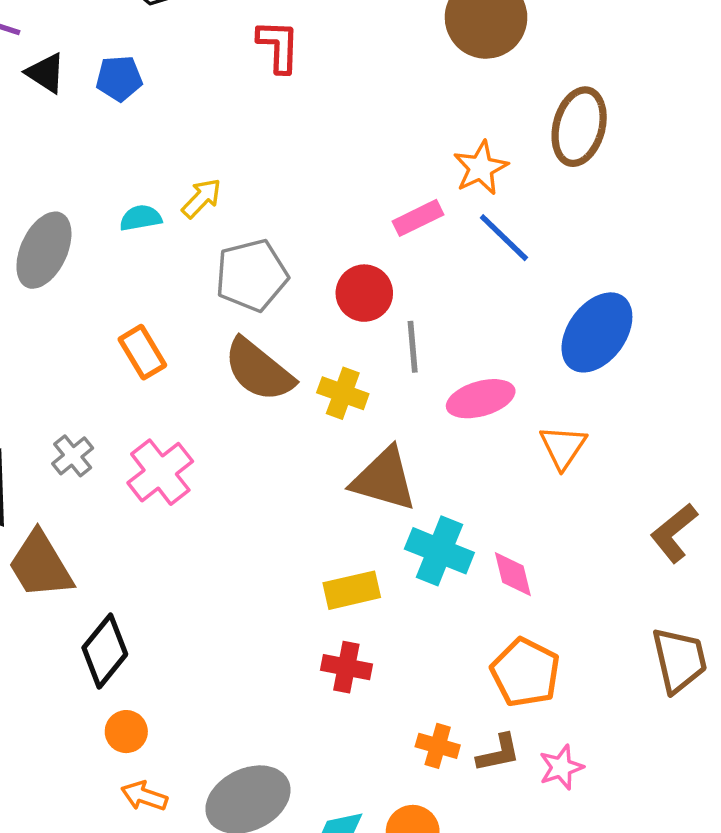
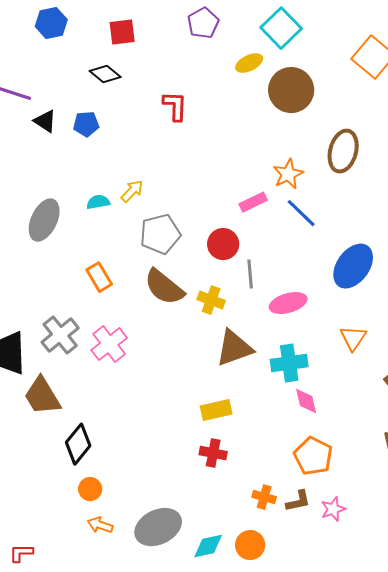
orange triangle: (563, 447) -> (353, 338), moved
gray cross: (73, 456) -> (60, 335), size x1.6
brown triangle: (384, 479) -> (234, 348), turned -36
cyan cross: (439, 551) -> (289, 363), moved, turned -30

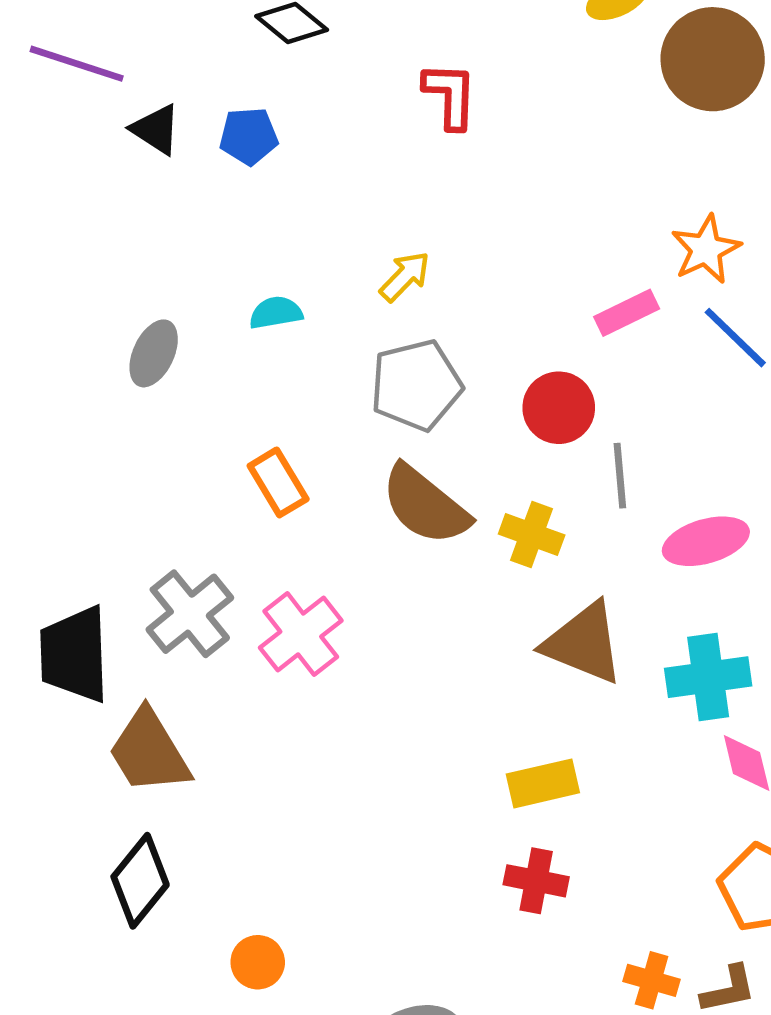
yellow arrow: (132, 191) -> (405, 276), moved
gray ellipse: (44, 220) -> (154, 353), size x0.7
brown triangle: (234, 348) -> (584, 643), turned 42
black diamond: (78, 444) -> (140, 881), moved

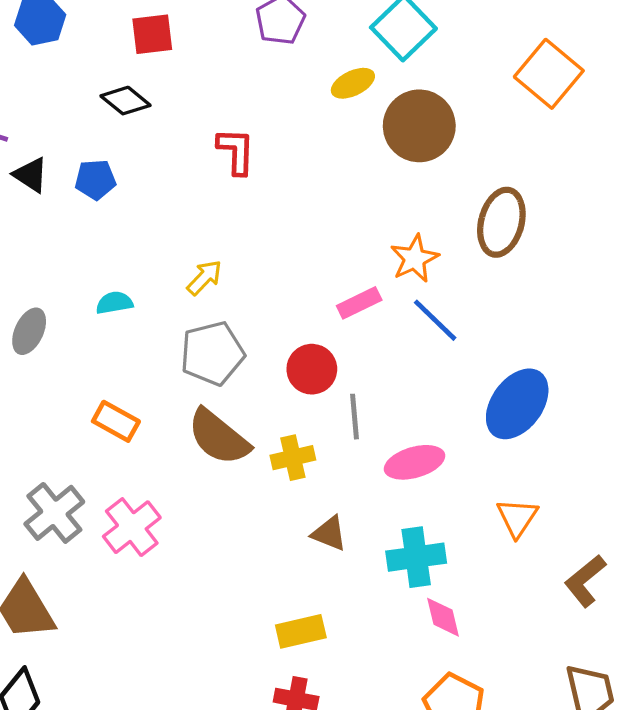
orange rectangle: (278, 482) -> (116, 421), turned -30
yellow cross: (532, 534) -> (293, 458), turned -33
brown triangle: (584, 643) -> (329, 533), size x0.6

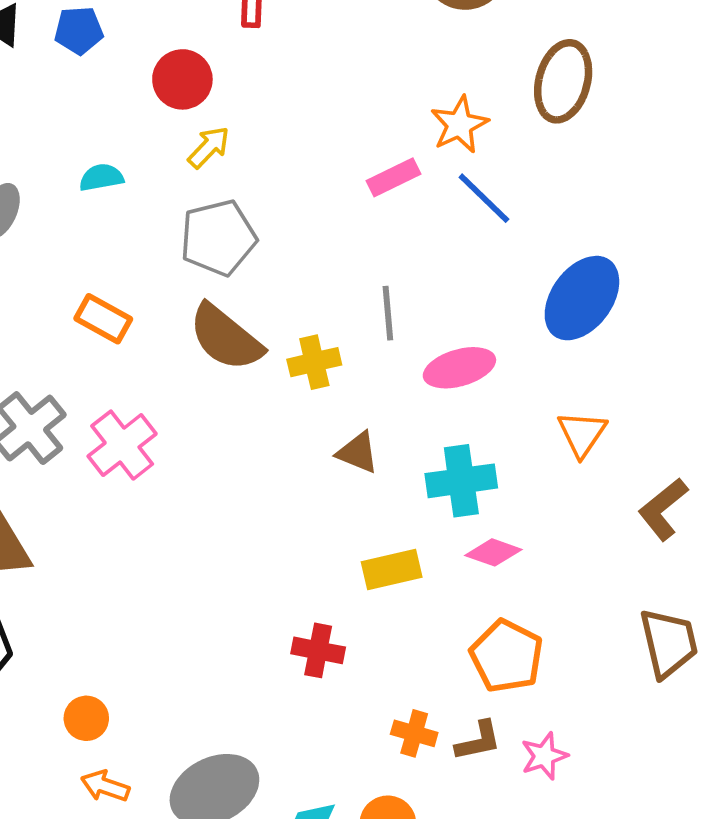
red circle: (312, 369) -> (182, 79), moved
pink diamond: (443, 617) -> (493, 552), turned -57
yellow rectangle: (301, 631) -> (392, 569), moved

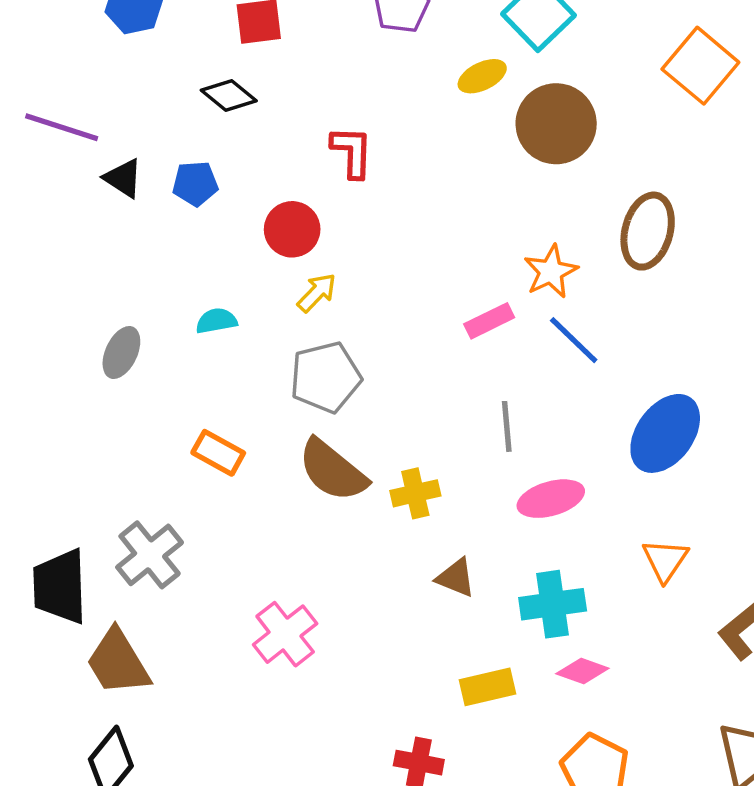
gray line: (388, 313) -> (507, 426), moved
pink cross: (122, 445) -> (285, 634), moved

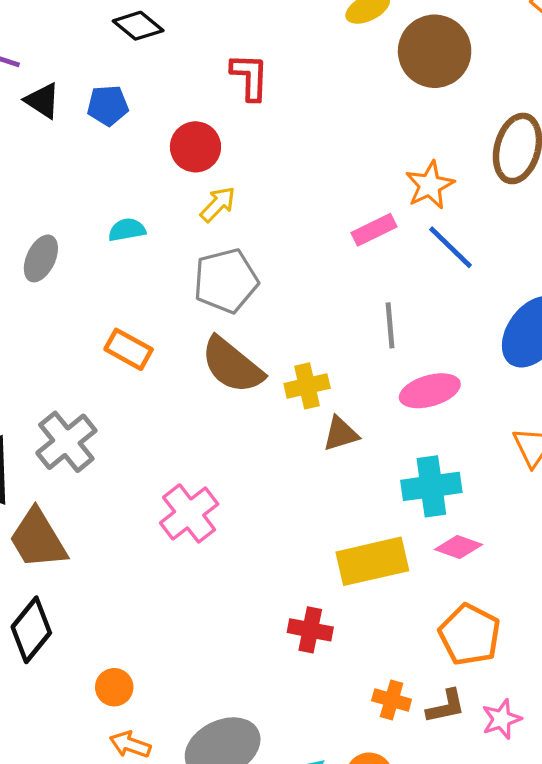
brown triangle: (456, 578) -> (341, 434), moved, turned -39
yellow rectangle: (487, 687) -> (372, 561), size x1.4

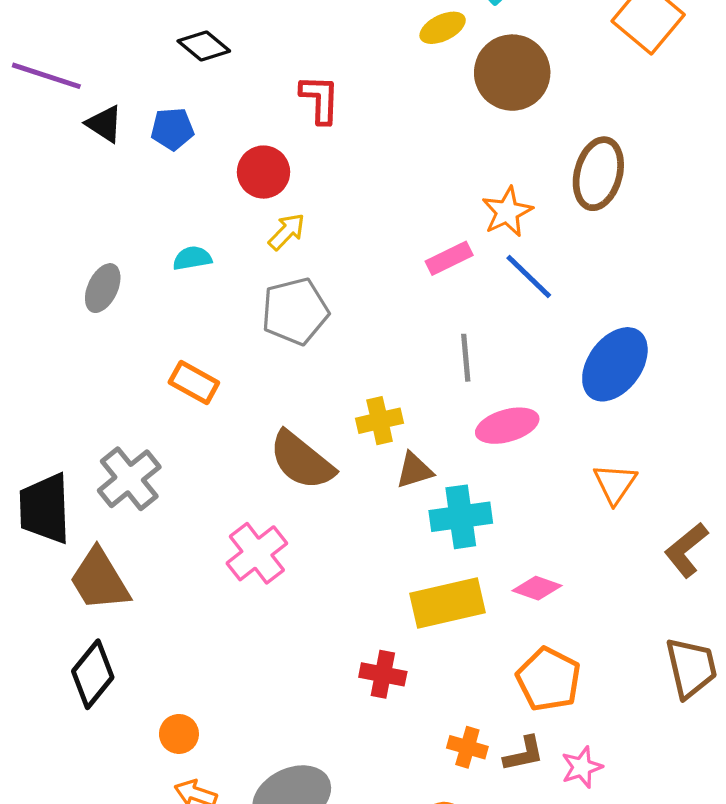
brown semicircle: (232, 365) -> (302, 460), moved
cyan cross: (431, 486) -> (461, 517), moved

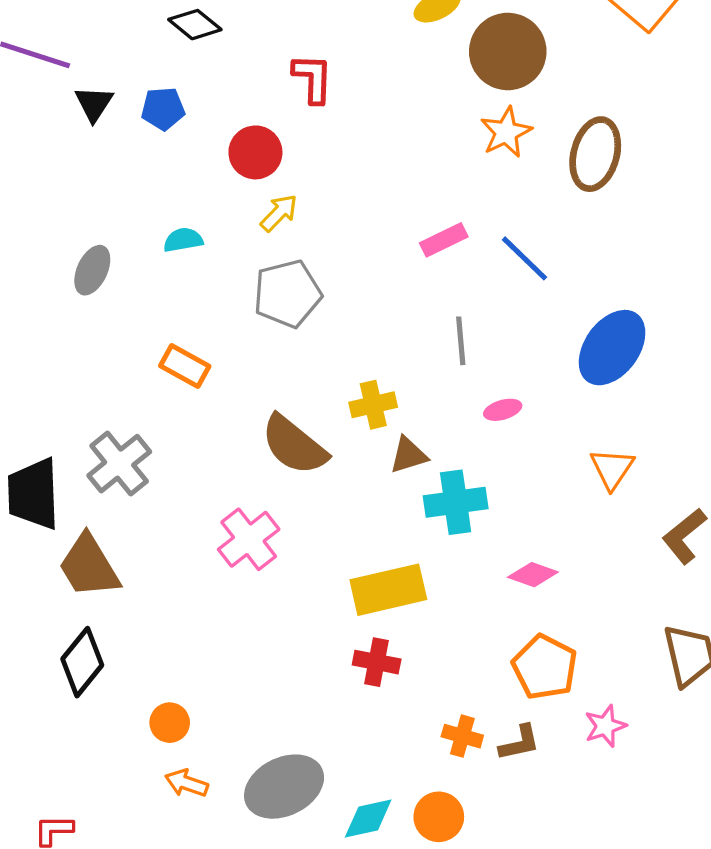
black triangle: (104, 124) -> (94, 104), turned 30
orange star: (507, 212) -> (506, 132), moved
pink ellipse: (507, 426) -> (503, 410), size x0.6
yellow rectangle: (448, 603) -> (388, 590), moved
pink star: (582, 767) -> (605, 726), moved

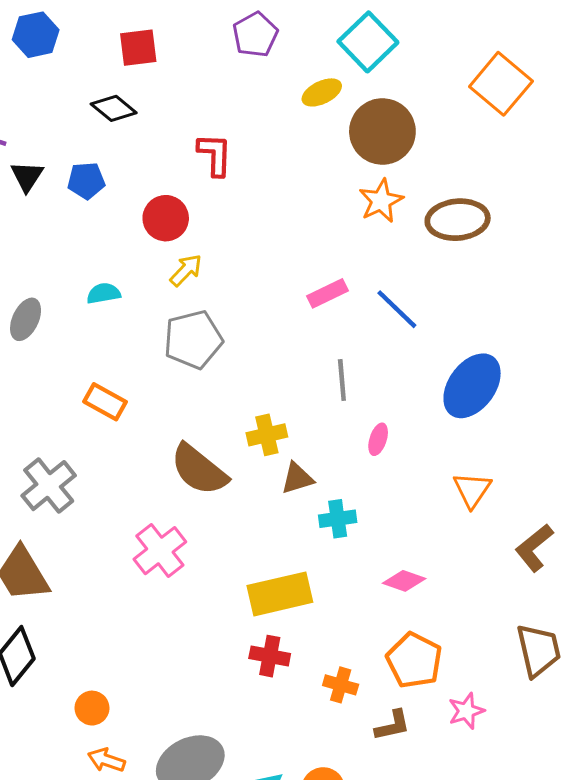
brown ellipse: (595, 154) -> (458, 220), turned 70
pink ellipse: (503, 410) -> (378, 439), turned -56
cyan cross: (456, 502) -> (338, 519), size x0.7
orange cross: (462, 736) -> (341, 685), moved

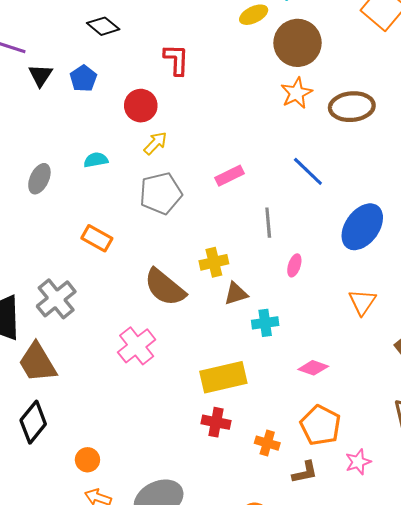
blue pentagon: (86, 181) -> (83, 78), turned -30
pink rectangle: (328, 293) -> (230, 176), moved

